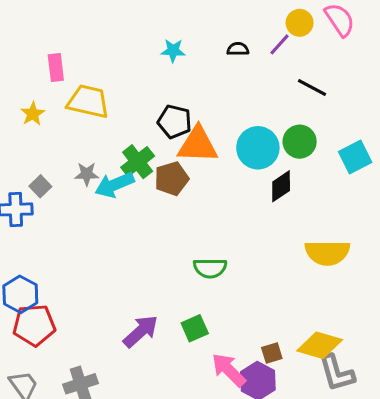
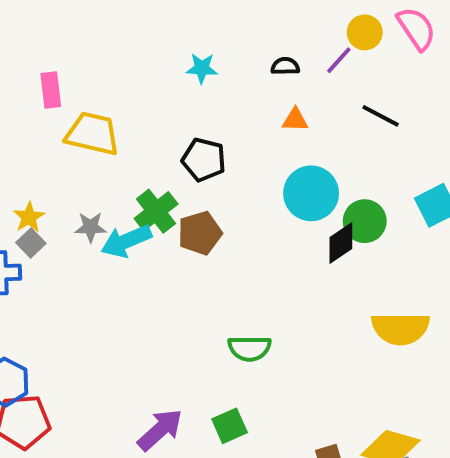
yellow star: (33, 114) -> (29, 217), moved
green circle: (300, 142) -> (365, 221), moved
orange triangle: (198, 145) -> (295, 120), moved, size x0.5

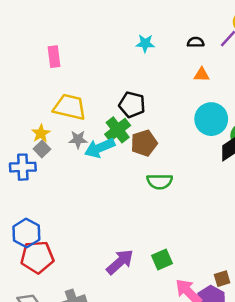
yellow trapezoid: (92, 134) -> (70, 107), moved
black pentagon: (204, 160) -> (132, 105), moved
green semicircle: (249, 348) -> (160, 181), moved

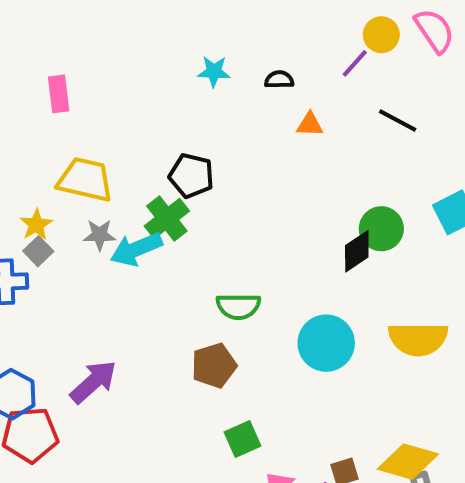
black semicircle: (196, 42) -> (279, 80), moved
cyan circle: (211, 119) -> (326, 343), moved
brown pentagon: (144, 143) -> (214, 366), moved
purple arrow: (120, 262) -> (93, 382), moved

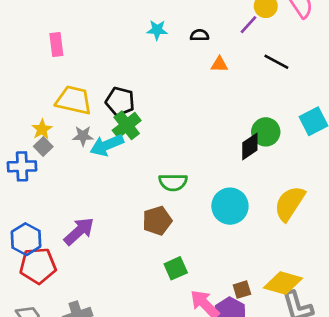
black pentagon: (191, 176) -> (120, 101), moved
yellow semicircle: (418, 339) -> (290, 203), turned 123

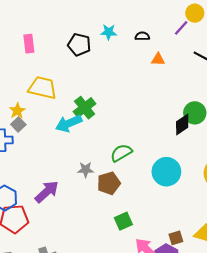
black pentagon: (120, 101) -> (79, 45), moved
gray star: (83, 136) -> (86, 170), moved
green semicircle: (173, 182) -> (121, 153), turned 150

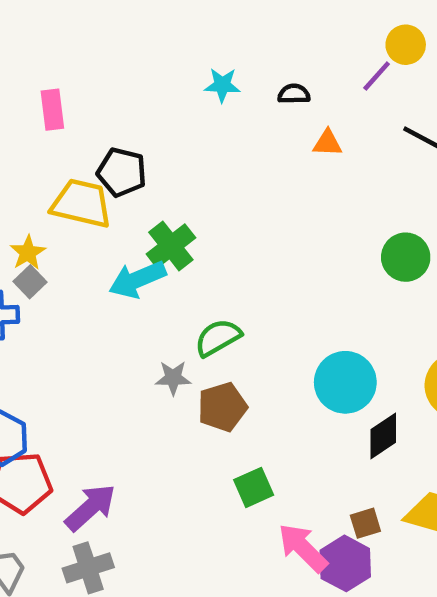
black pentagon: (79, 45) -> (122, 172), moved
black diamond: (182, 124) -> (383, 436), moved
green semicircle: (121, 153) -> (218, 338), moved
purple arrow: (47, 192) -> (90, 508), moved

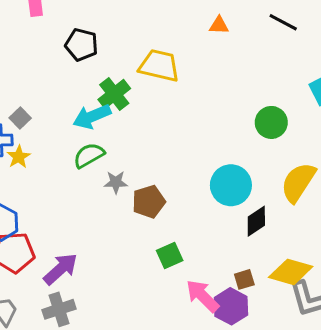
yellow trapezoid: (81, 203) -> (159, 66), moved
yellow star: (28, 253) -> (19, 157), moved
green circle: (406, 257) -> (271, 122), moved
green semicircle: (218, 338) -> (89, 155), moved

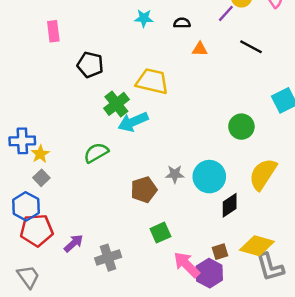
cyan arrow: (92, 116) -> (133, 122), moved
gray square: (20, 118) -> (41, 178), moved
gray star: (116, 182) -> (175, 174), moved
purple arrow: (60, 269) -> (74, 243), size x0.7
gray cross: (59, 309) -> (108, 258), moved

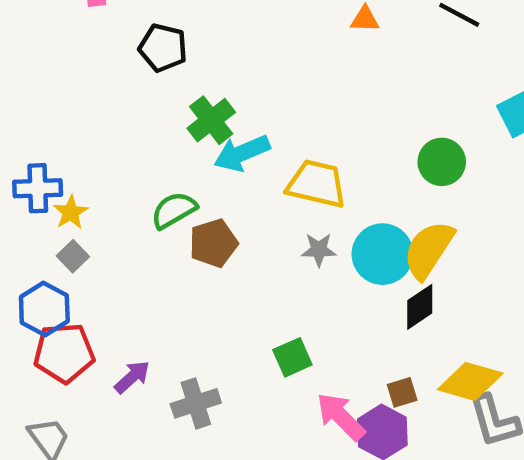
yellow trapezoid: (152, 81) -> (317, 184), moved
yellow semicircle: (263, 174) -> (429, 250), moved
brown pentagon: (144, 190) -> (213, 243), moved

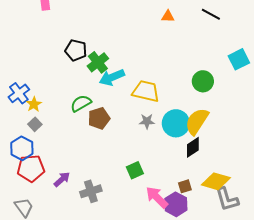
black pentagon: (163, 48) -> (76, 50), moved
blue cross: (38, 188) -> (19, 93), turned -35

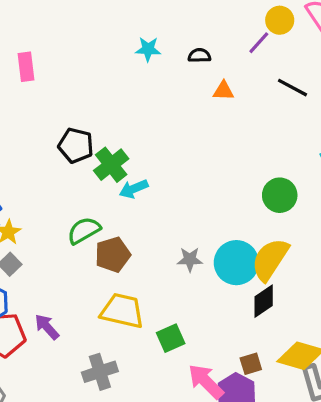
cyan arrow: (112, 77) -> (134, 189), size x0.7
yellow trapezoid: (146, 91) -> (122, 311), moved
purple arrow: (62, 179) -> (47, 327), moved, turned -90

